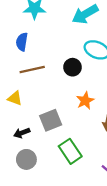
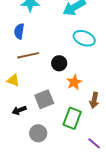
black circle: (73, 67) -> (59, 63), moved
green rectangle: (70, 151) -> (72, 118), moved, turned 55
gray circle: (26, 159) -> (38, 133), moved

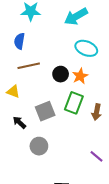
orange star: (74, 82) -> (80, 76), moved
black arrow: (19, 110) -> (19, 122), turned 64
green rectangle: (72, 118) -> (74, 103), moved

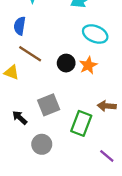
brown line: (29, 66) -> (30, 54), turned 45
yellow triangle: (13, 92) -> (12, 72), moved
green rectangle: (74, 103) -> (81, 123), moved
brown arrow: (97, 112) -> (107, 106), turned 84

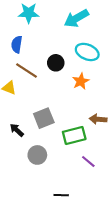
black circle: (66, 63) -> (56, 63), moved
green rectangle: (81, 123) -> (74, 135), turned 55
purple line: (107, 156) -> (88, 161), moved

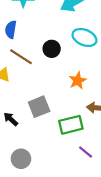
orange star: (81, 81) -> (78, 81), moved
gray circle: (37, 155) -> (21, 159), moved

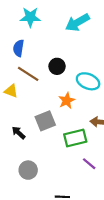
cyan ellipse: (84, 37) -> (88, 81), moved
orange star: (78, 81) -> (67, 101), moved

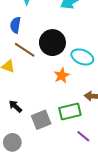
black circle: (57, 66) -> (52, 43), size x1.6
gray square: (45, 121) -> (41, 120), moved
gray circle: (28, 170) -> (12, 142), moved

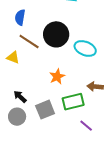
orange star: (62, 75) -> (57, 77), moved
gray circle: (12, 142) -> (17, 117), moved

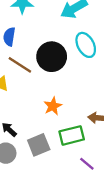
cyan ellipse: (85, 48) -> (86, 45), moved, turned 40

